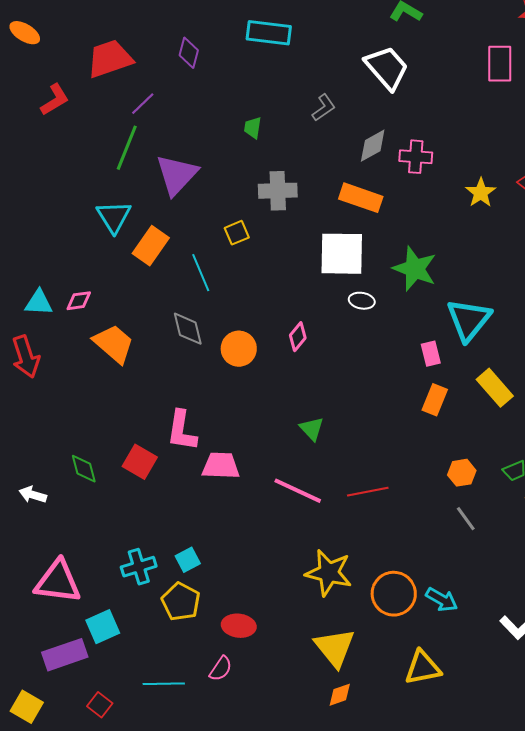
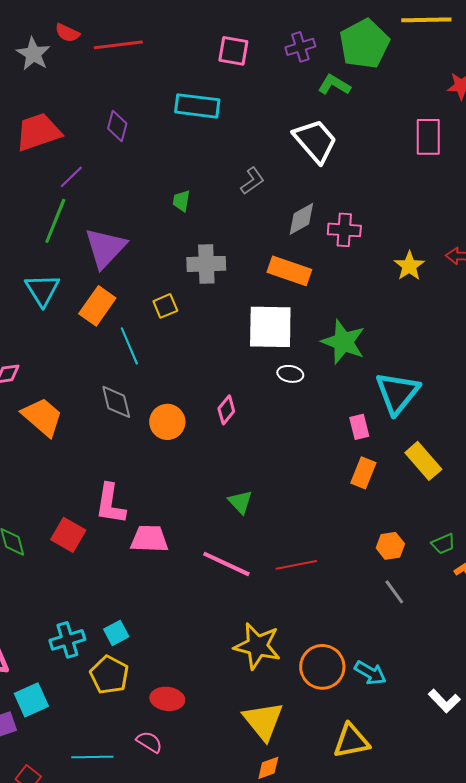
orange rectangle: (151, 246) -> (97, 306), moved
pink semicircle: (221, 669) -> (149, 742), turned -92

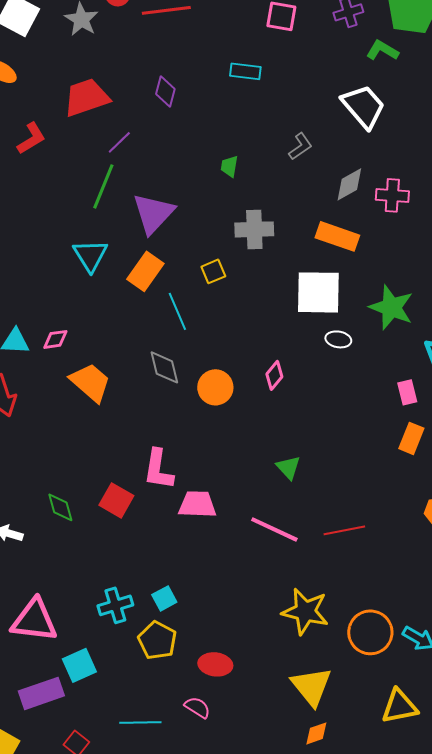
cyan rectangle: (197, 106) -> (245, 71), size x0.7

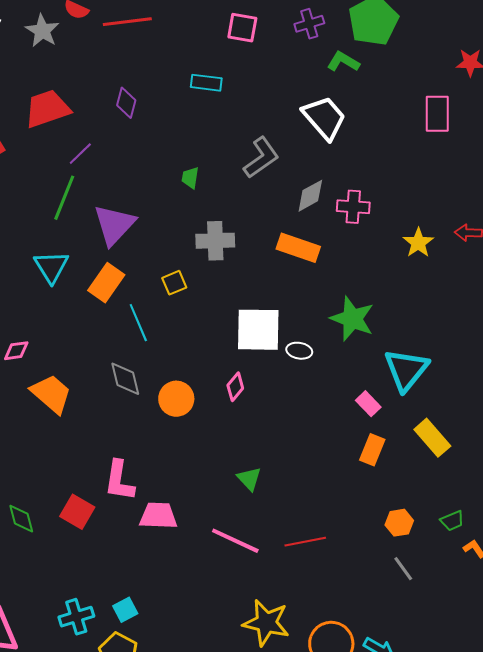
gray L-shape: (300, 146) -> (261, 158), size x1.5
white square: (318, 292) -> (258, 330), moved
pink rectangle: (407, 392) -> (368, 404), turned -30

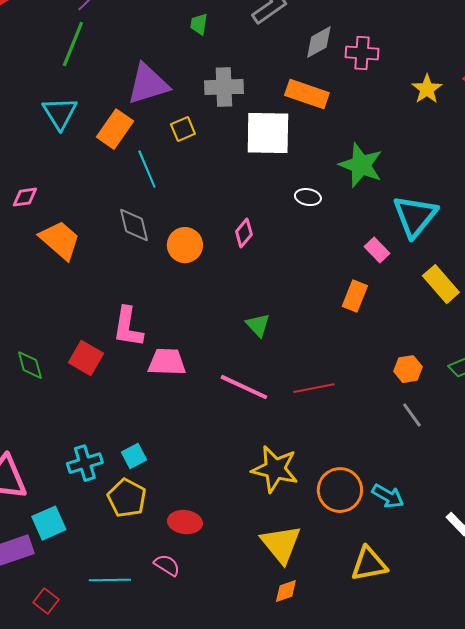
purple triangle: (114, 225) -> (148, 84), moved, turned 30
white square: (258, 330) -> (268, 133), moved
orange rectangle: (372, 450) -> (355, 296), moved

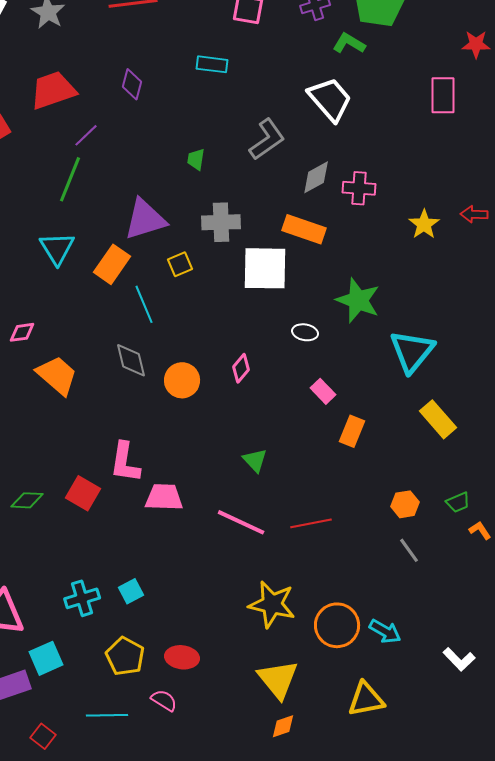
pink rectangle: (377, 250) -> (323, 391), moved
green diamond: (30, 365) -> (27, 500), turned -72
yellow pentagon: (127, 498) -> (125, 656), moved

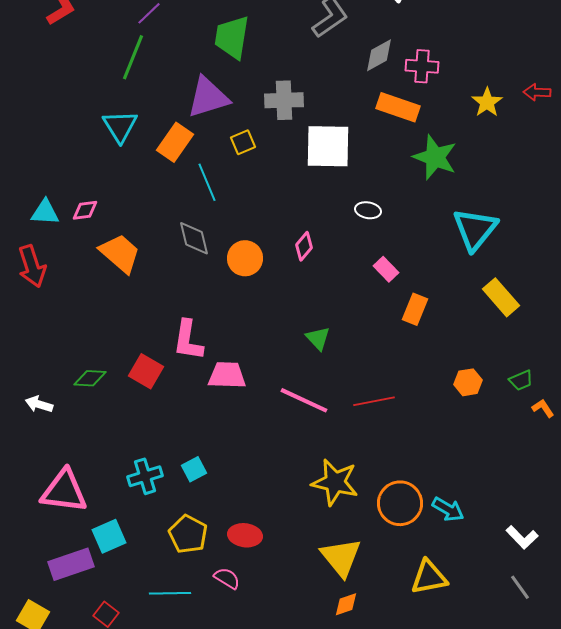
green trapezoid: (196, 159) -> (232, 37), moved, size x2.0
orange rectangle: (304, 229) -> (398, 107), moved
green star: (358, 300) -> (435, 157), moved
gray line: (409, 550) -> (520, 587), moved

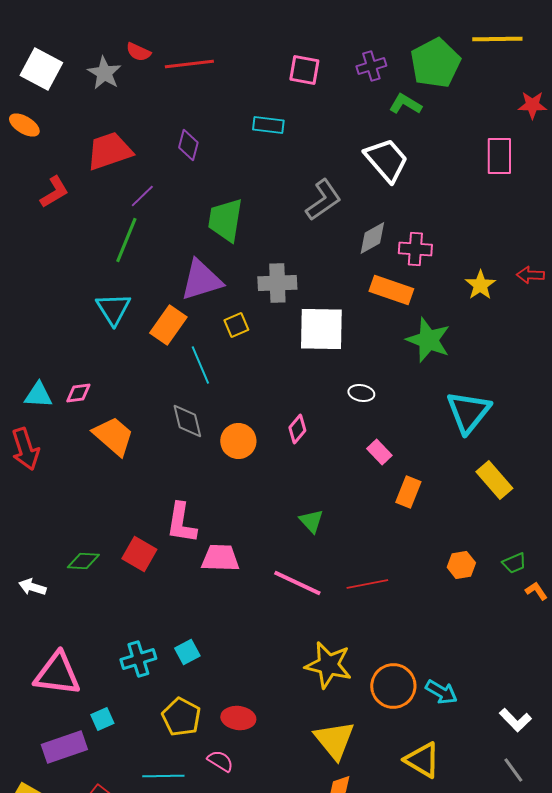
cyan square: (109, 536) -> (102, 719), size x0.7
yellow triangle: (429, 577) -> (422, 760), turned 42

